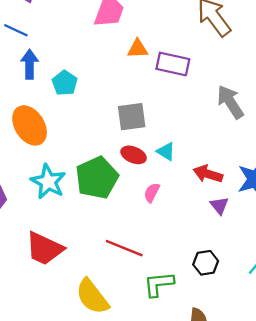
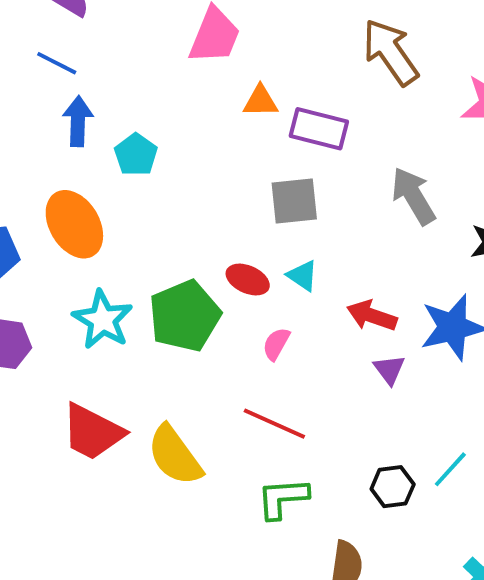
gray square: (132, 117) -> (294, 201), moved
red line: (124, 248) -> (274, 424), moved
black hexagon: (206, 263) -> (393, 487), moved
yellow semicircle: (92, 297) -> (175, 455), moved

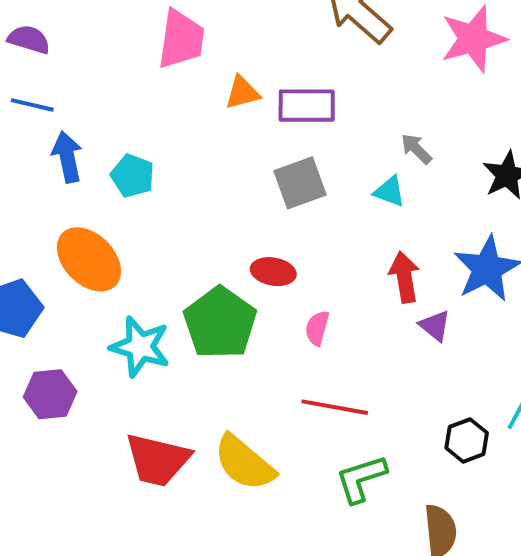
gray arrow: (413, 196) -> (416, 149), size x0.6
cyan triangle: (303, 276) -> (390, 191), moved
red arrow: (372, 316) -> (404, 277), turned 75

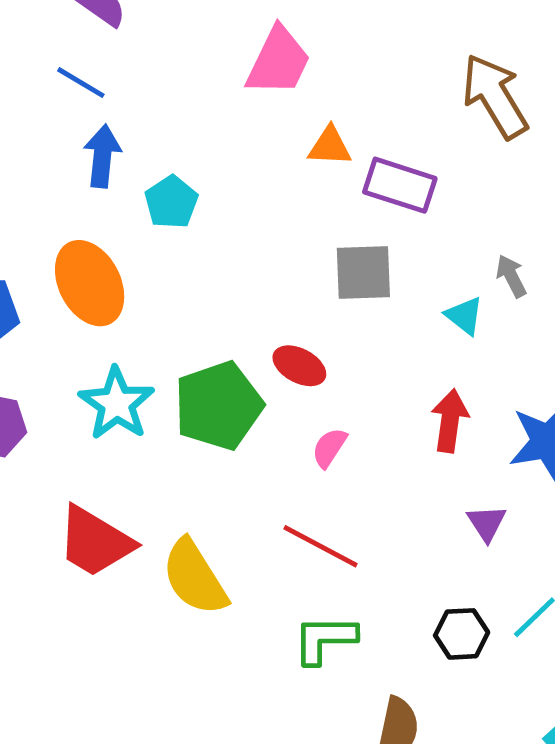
purple triangle: (435, 326) -> (487, 523), moved

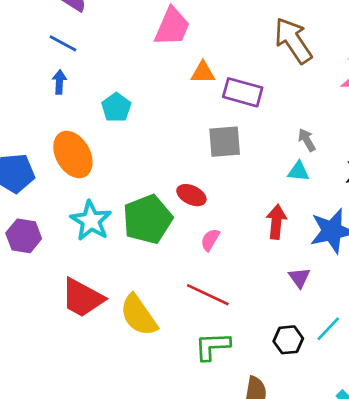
blue arrow: (102, 156) -> (59, 82), moved, size x0.7
cyan triangle: (464, 316) -> (298, 171), moved, turned -30

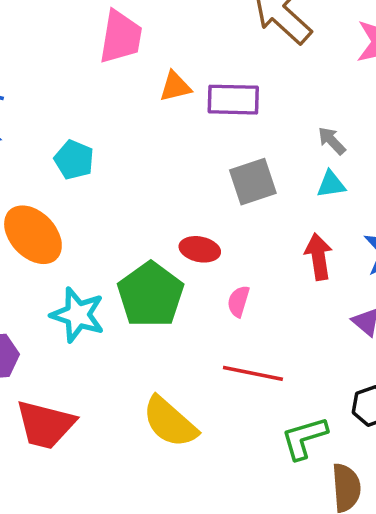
gray square: (225, 142) -> (253, 182), moved
red trapezoid: (82, 298) -> (45, 425), moved
green L-shape: (212, 346) -> (304, 438), moved

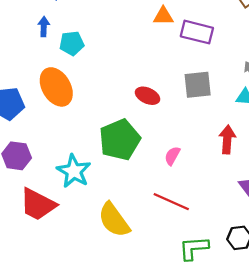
cyan pentagon: (74, 160) -> (72, 43), moved, turned 30
red ellipse: (200, 249) -> (147, 96), moved
cyan star: (78, 315) -> (74, 171), moved

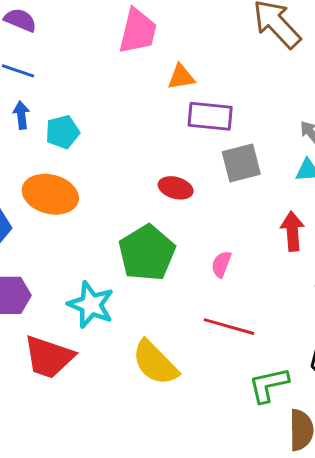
purple rectangle: (197, 32) -> (210, 116), moved
orange ellipse: (56, 87) -> (50, 194), turned -36

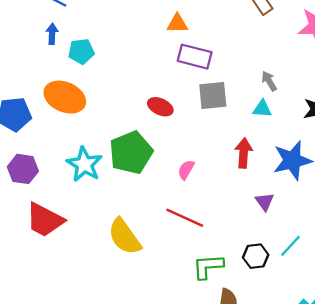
cyan star: (91, 305) -> (84, 164), moved

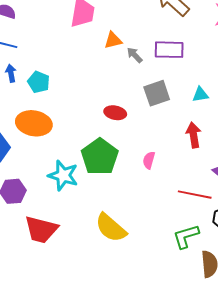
cyan pentagon: (81, 51) -> (39, 82), turned -30
purple rectangle: (195, 57) -> (169, 50), moved
gray arrow: (269, 81) -> (135, 55), moved
red line: (185, 218) -> (195, 195), moved

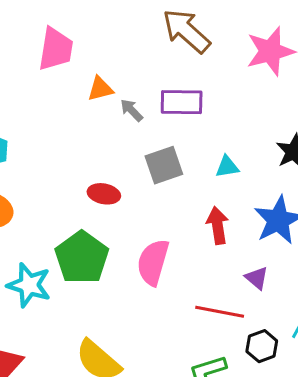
pink semicircle: (149, 160) -> (153, 262), size x1.8

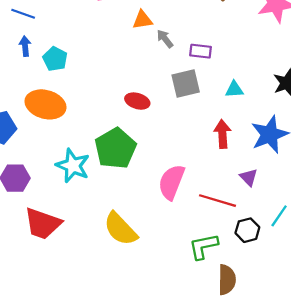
purple rectangle: (182, 102) -> (201, 51), moved, size x0.7
pink semicircle: (153, 262) -> (171, 182), moved

